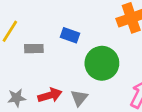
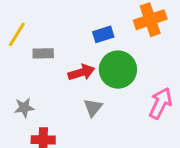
blue rectangle: (70, 35) -> (103, 34), moved, turned -36
red arrow: (50, 95) -> (81, 72), moved

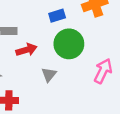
red arrow: (81, 72) -> (26, 50), moved

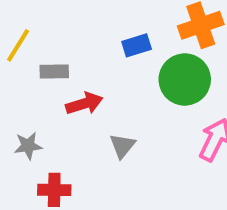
green circle: (69, 44) -> (185, 80), moved

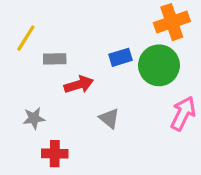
blue rectangle: (137, 45) -> (120, 57), moved
gray triangle: (122, 146) -> (109, 118), turned -30

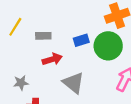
gray rectangle: (55, 59) -> (43, 36), moved
gray triangle: (109, 118) -> (73, 83), size x1.5

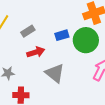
gray rectangle: (43, 36) -> (28, 31), turned -32

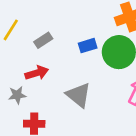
red arrow: (36, 52) -> (37, 73), moved

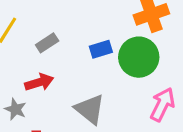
gray star: (17, 95) -> (15, 109), turned 30

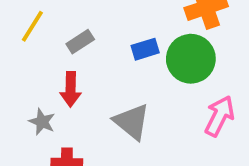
red arrow: (39, 82) -> (71, 89), turned 108

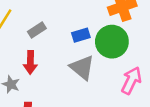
gray triangle: (132, 122) -> (82, 68), moved

